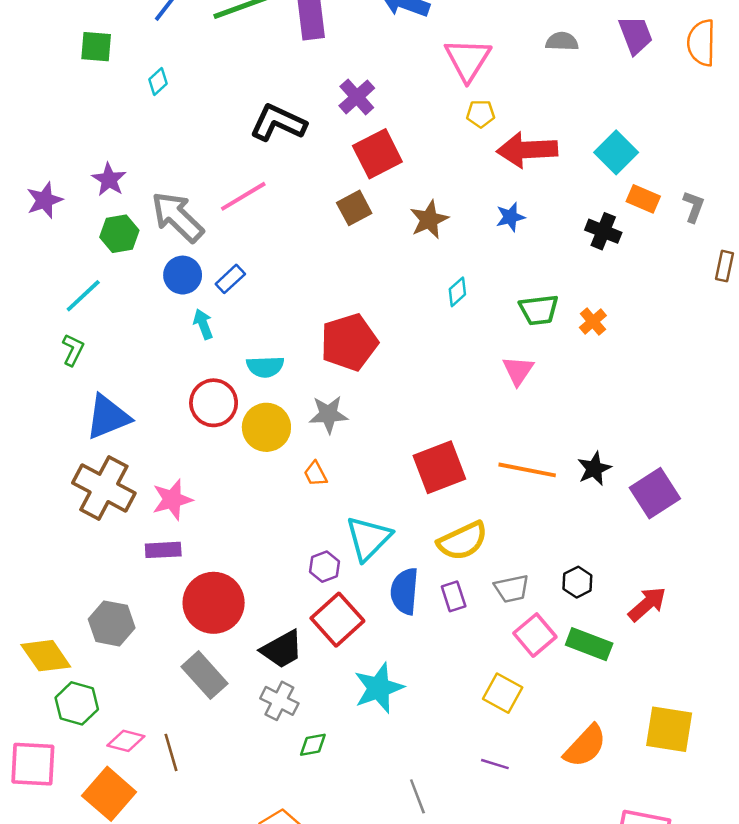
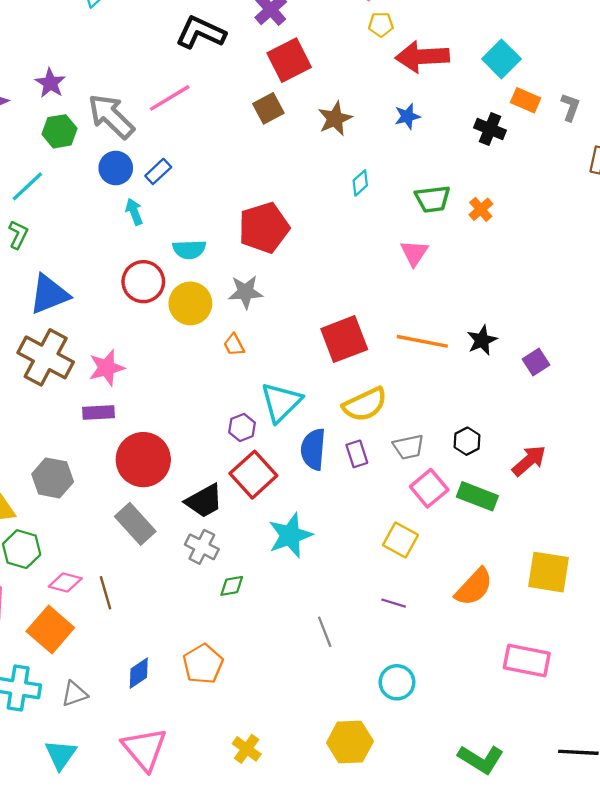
purple square: (655, 493) -> (536, 362), size x0.6

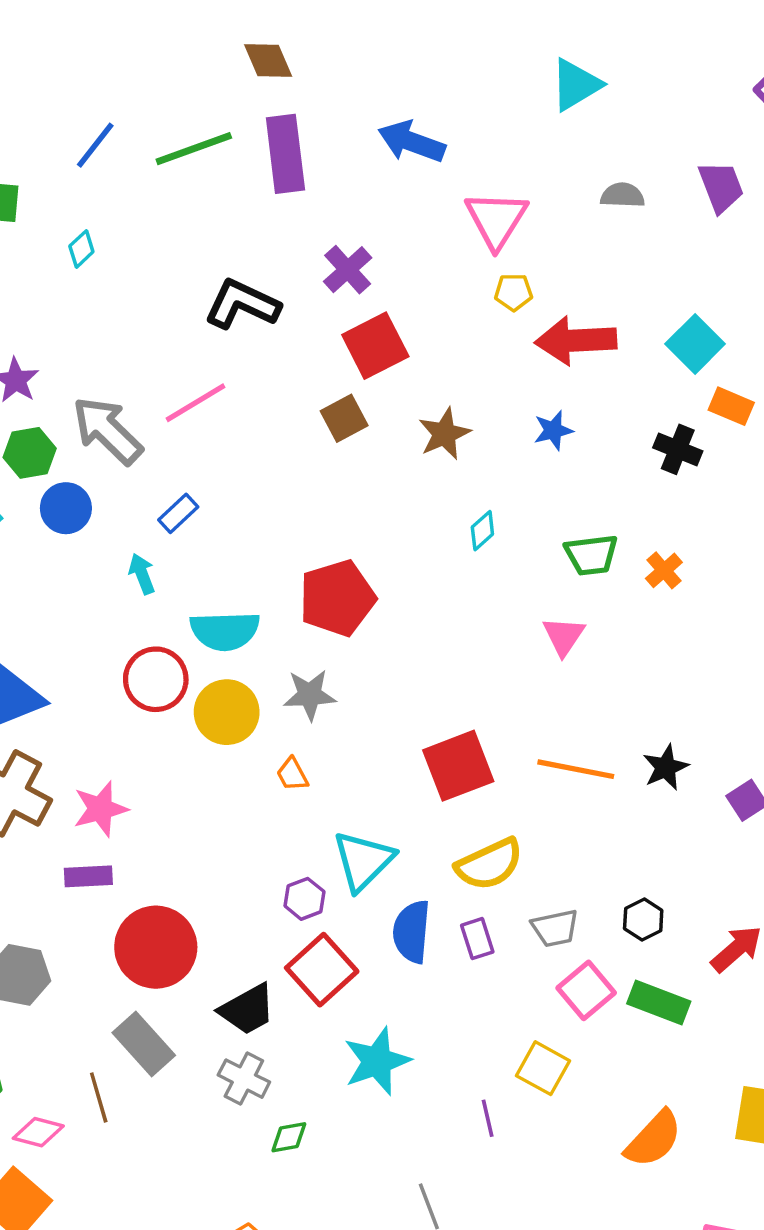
blue circle: (116, 168) -> (66, 508), moved
cyan semicircle: (189, 250) -> (225, 631), size x1.4
brown line: (105, 593) -> (99, 1098), moved
purple line: (394, 603) -> (488, 1118), moved, turned 60

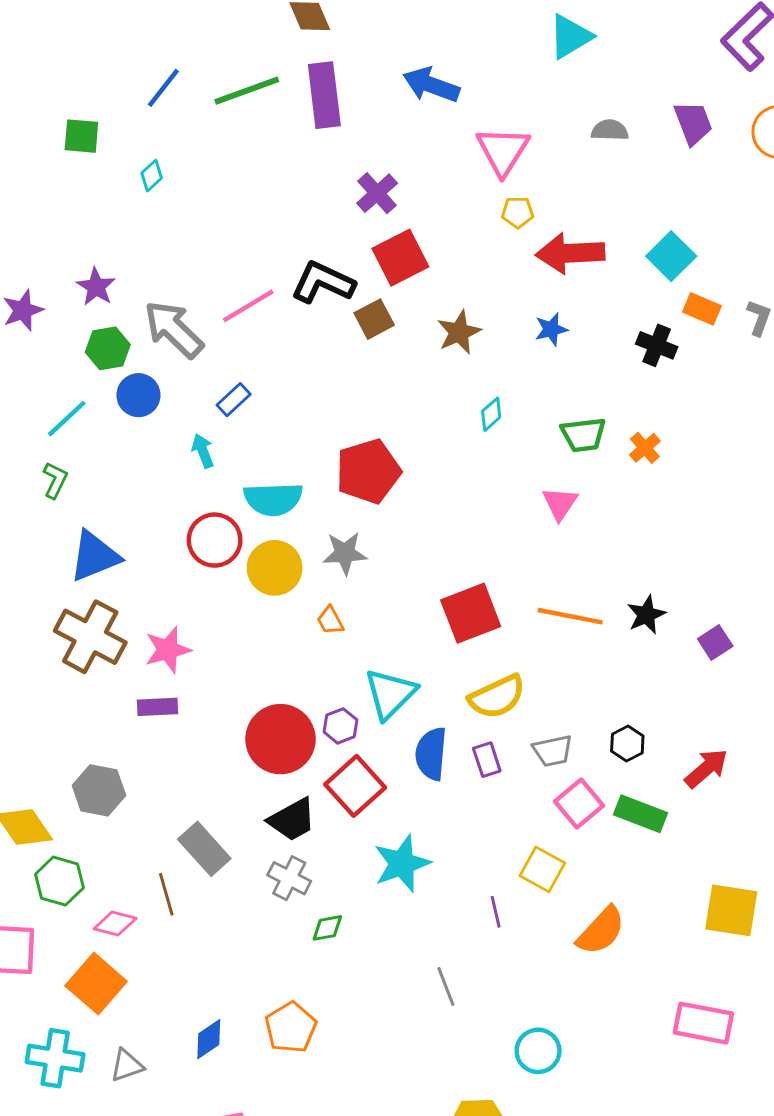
black L-shape: (242, 304) -> (323, 282), moved
red circle: (156, 947) -> (280, 739), moved
orange semicircle: (654, 1139) -> (601, 931), moved

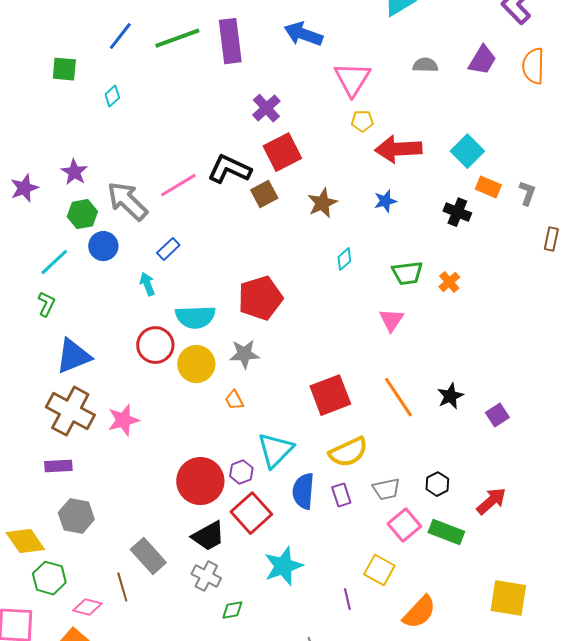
purple trapezoid: (693, 123) -> (482, 60), turned 52
orange line: (570, 616) -> (398, 397), turned 45
purple rectangle: (158, 707) -> (58, 466), moved

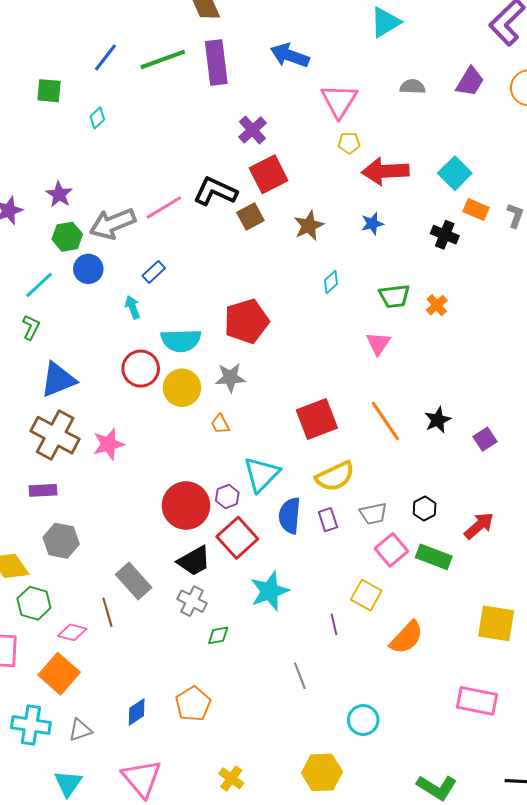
gray arrow: (127, 201) -> (112, 224), turned -66

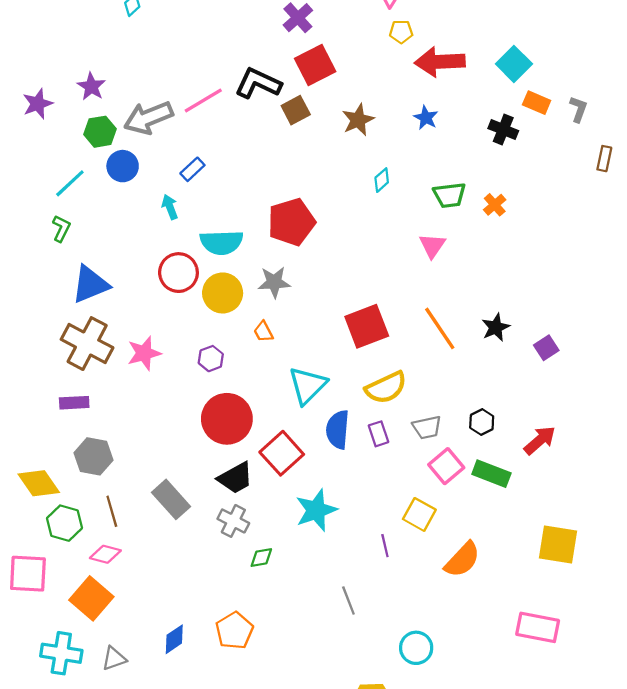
blue star: (372, 224) -> (426, 118), turned -30
purple hexagon: (227, 496) -> (211, 359), moved
brown line: (107, 612) -> (112, 511), moved

